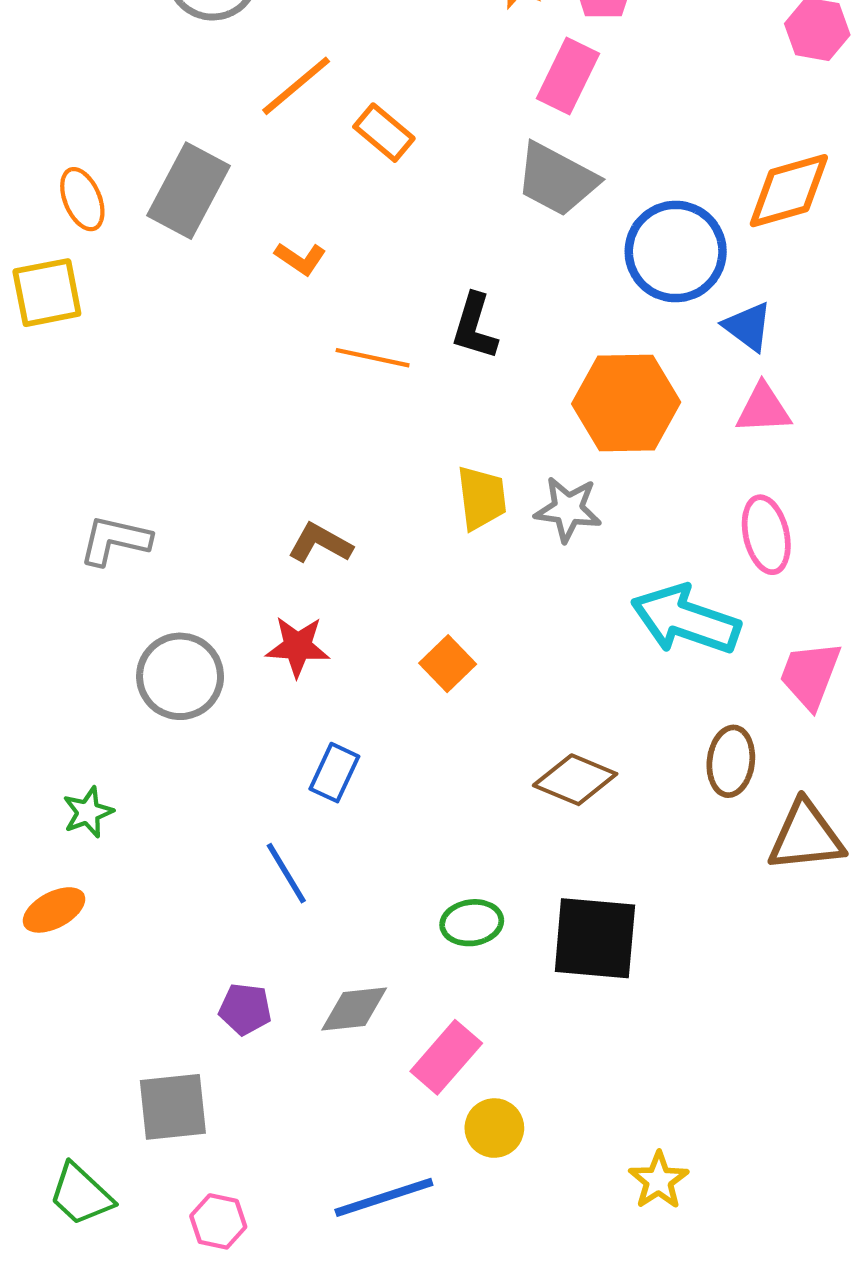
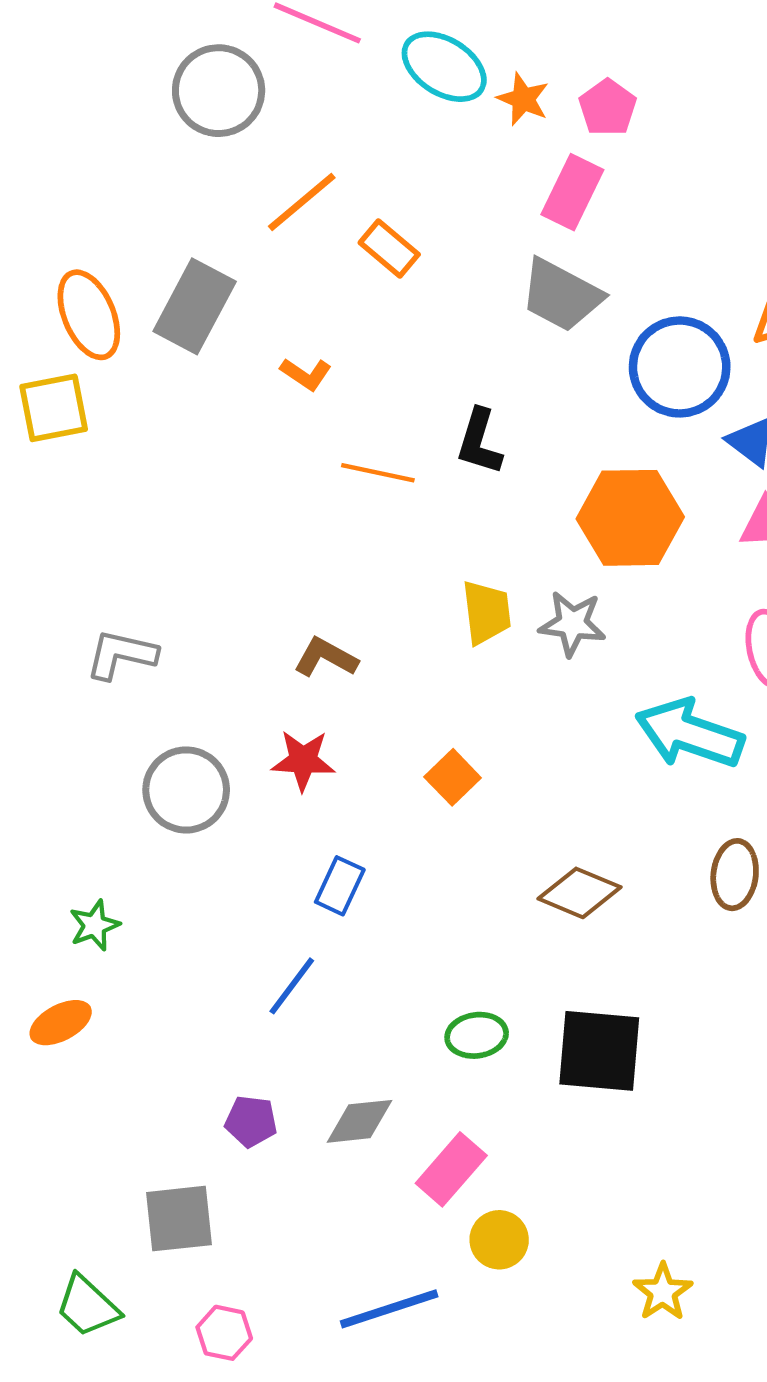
orange ellipse: (82, 199) -> (89, 315), size x1.4
blue line: (286, 873) -> (292, 986), turned 68

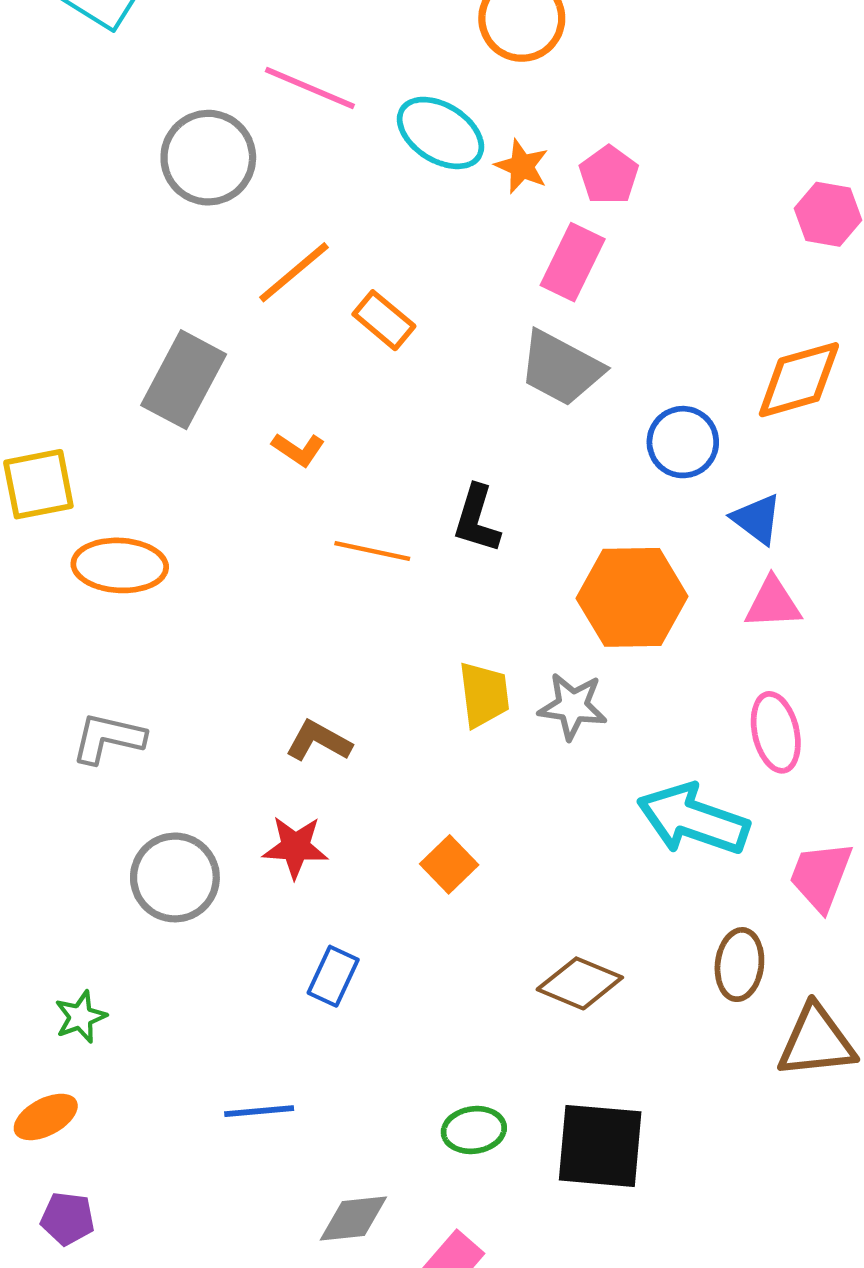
orange ellipse: (89, 315) -> (120, 565), moved, turned -64
blue circle: (680, 367) -> (683, 442), size x0.7
blue line: (292, 986) -> (259, 1111), moved, turned 48
purple pentagon: (251, 1121) -> (68, 1219), moved

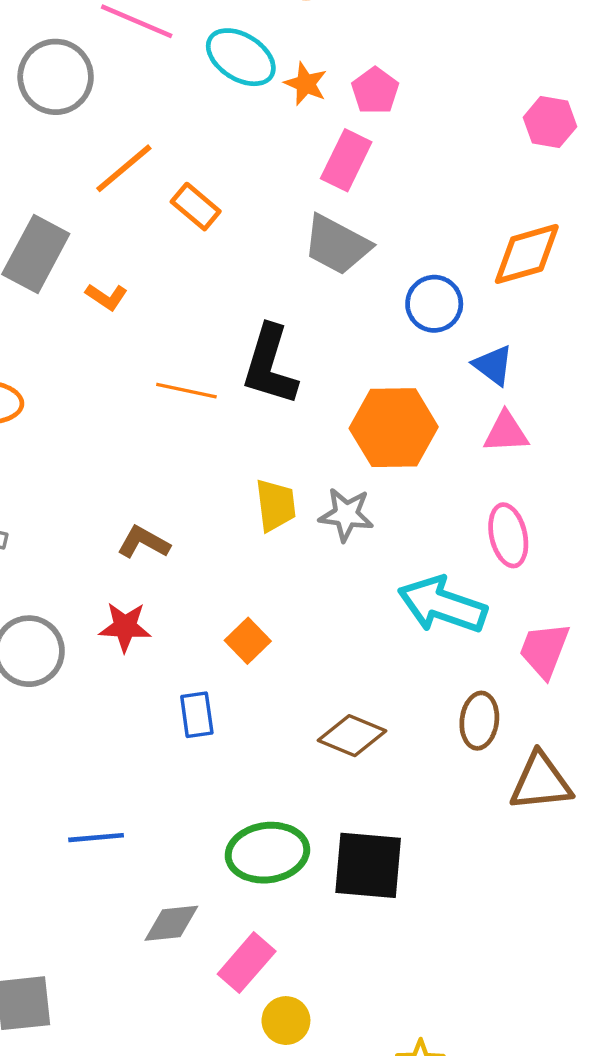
orange L-shape: (298, 449) -> (106, 297), moved
black L-shape: (477, 519) -> (270, 365), size x1.5
blue rectangle: (333, 976) -> (197, 715), moved, turned -33
green ellipse: (474, 1130) -> (267, 853), size x1.6

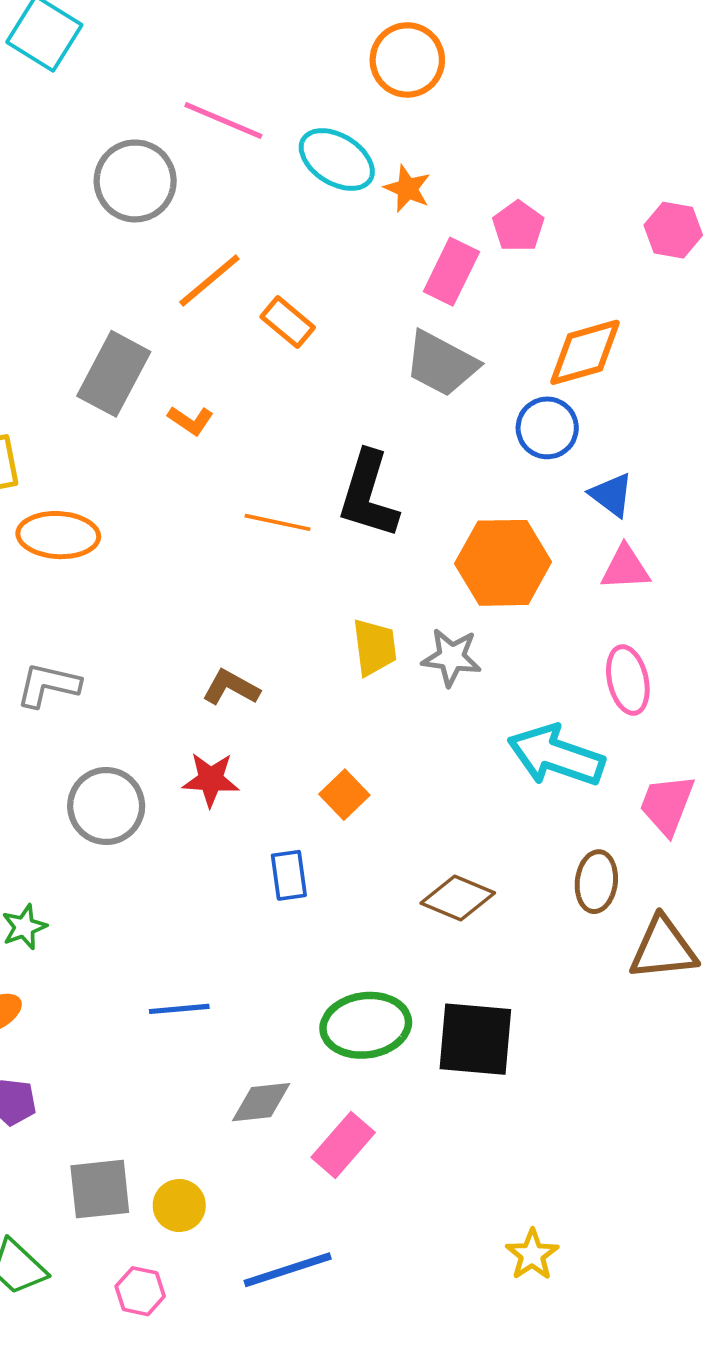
pink pentagon: (375, 91) -> (518, 226), moved
orange diamond: (527, 254) -> (585, 352), moved
yellow circle: (286, 1021) -> (179, 1205), moved

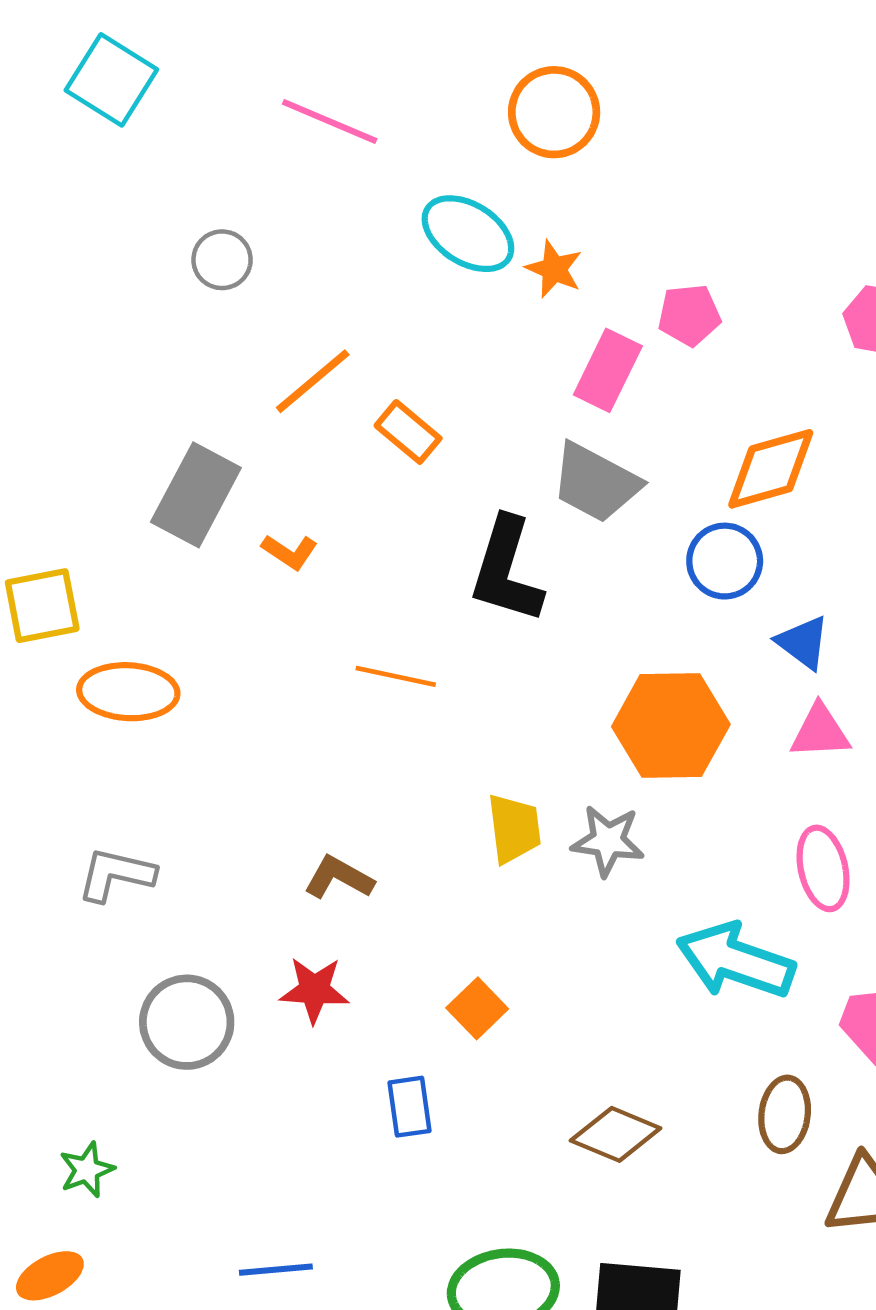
pink line: (223, 120) -> (330, 121), moved
gray circle: (135, 181) -> (222, 260), size x0.6
pink pentagon: (518, 226) -> (689, 315), turned 30
black L-shape: (368, 495) -> (506, 570), moved

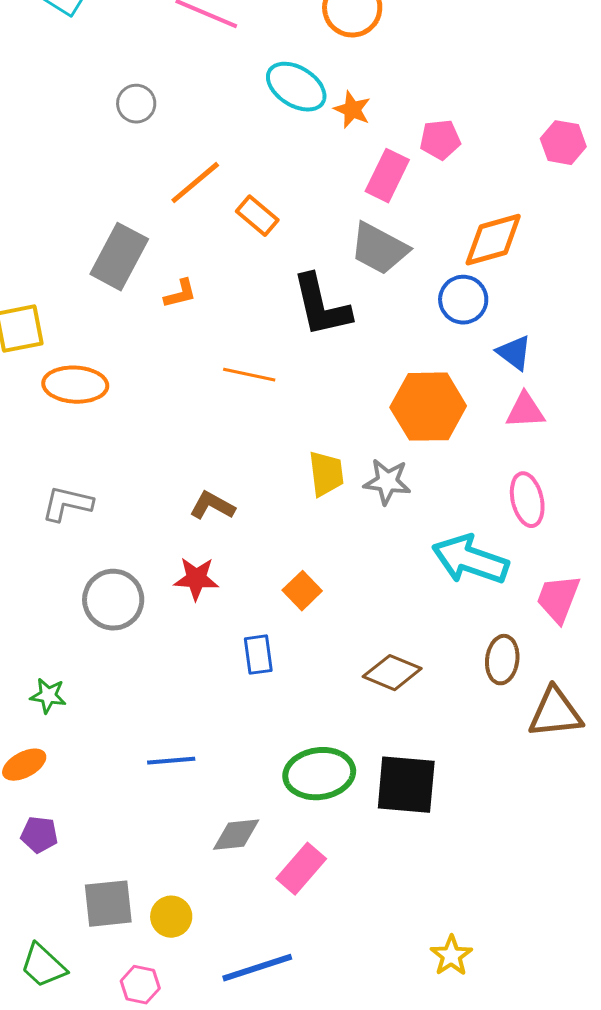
orange L-shape: (290, 552) -> (180, 294), turned -48
black L-shape: (506, 570) -> (321, 306), turned -30
green star: (87, 1170) -> (48, 696), turned 30

